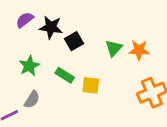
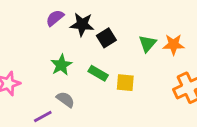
gray semicircle: (32, 100) -> (65, 100), turned -84

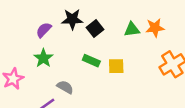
purple semicircle: (55, 18) -> (44, 30), moved
green triangle: (147, 44) -> (132, 29), turned 49
green star: (61, 65) -> (43, 58), moved

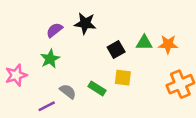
black square: (95, 29) -> (116, 49), moved
green rectangle: (91, 61) -> (97, 88), moved

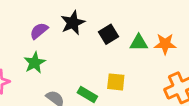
black star: (85, 23) -> (73, 23), turned -30
black square: (116, 49) -> (108, 34), moved

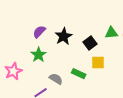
black star: (73, 23) -> (64, 36), moved
black square: (108, 34) -> (90, 43), moved

